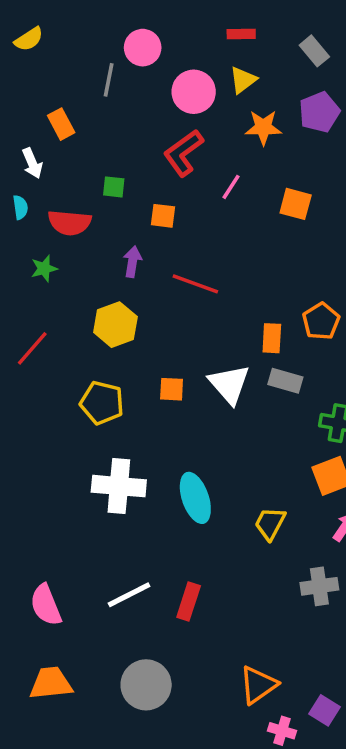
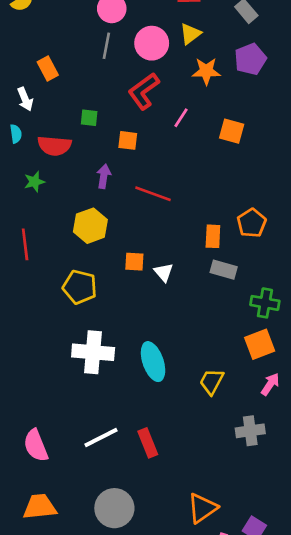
gray line: (109, 80) -> (106, 46), moved
red line: (32, 348) -> (25, 244), turned -48
white triangle: (229, 384) -> (164, 272), moved, size x0.6
orange square: (172, 389) -> (134, 262), moved
red rectangle: (189, 602) -> (148, 443), turned -40

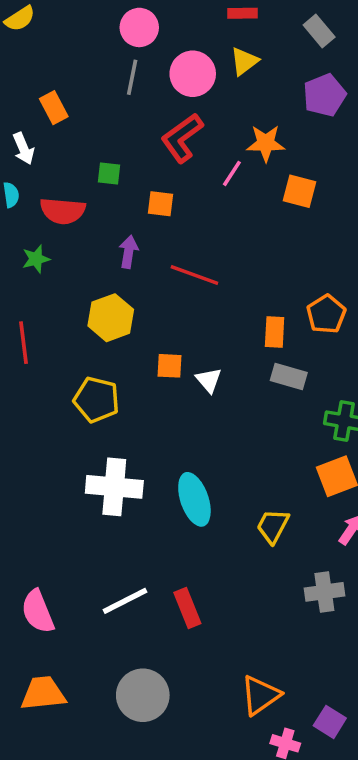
orange star: (206, 71) -> (266, 143), moved

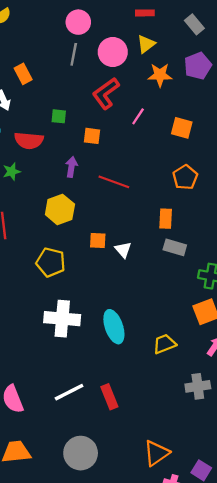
orange star: (266, 143) -> (160, 75), moved
orange pentagon: (326, 314) -> (185, 177), moved
yellow trapezoid: (273, 526) -> (164, 344), turned 40

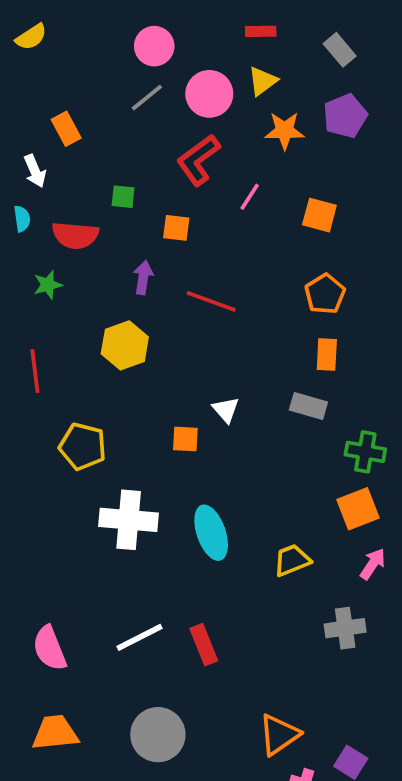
gray line: (74, 54) -> (147, 98), turned 40
orange rectangle: (166, 219) -> (327, 355), moved
orange square: (98, 240) -> (185, 439), moved
yellow pentagon: (51, 262) -> (83, 446), moved

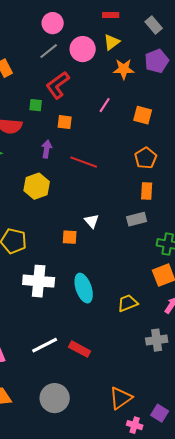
red L-shape: (198, 160) -> (58, 85), moved
gray rectangle: (308, 406) -> (137, 219), turned -30
red rectangle: (204, 645) -> (80, 349), turned -40

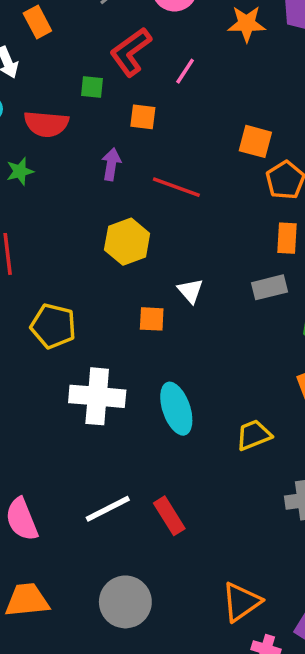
pink line: (105, 105) -> (185, 71), moved
orange square: (143, 115) -> (255, 141), moved
yellow hexagon: (37, 186) -> (127, 242), moved
red rectangle: (80, 349) -> (169, 516), turned 30

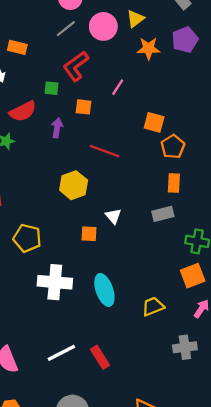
orange rectangle: (37, 22) -> (17, 47), turned -48
pink line: (185, 71) -> (118, 87), moved
red semicircle: (46, 124) -> (23, 111), turned -32
purple arrow: (111, 164) -> (57, 128), moved

